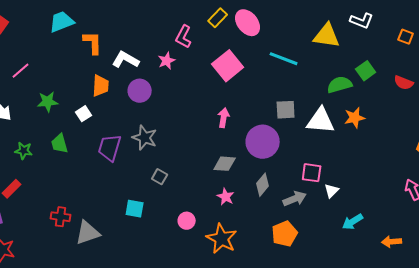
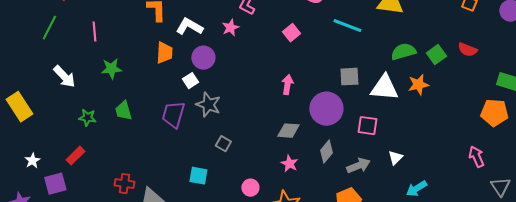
pink square: (228, 66) -> (291, 33), size x0.6
pink line: (21, 71) -> (94, 32), moved, turned -54
green square: (366, 71) -> (436, 55), moved
white square: (84, 114) -> (190, 81), moved
pink square: (312, 173) -> (367, 126), moved

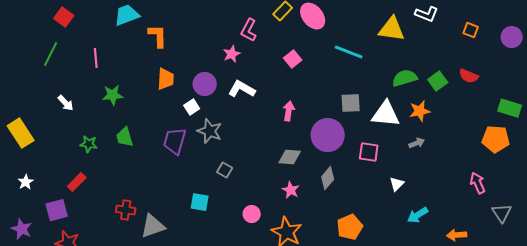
white L-shape: (189, 27) -> (242, 89), moved
white arrow: (64, 77) -> (66, 103), size x0.7
white star: (32, 161) -> (26, 182), moved
gray arrow: (358, 166) -> (417, 143), moved, size x0.7

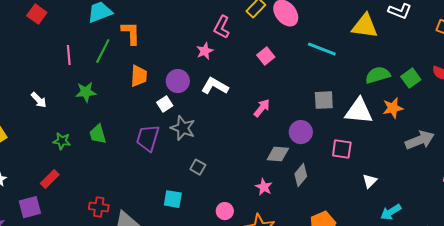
green line: (51, 54) -> (103, 51), moved
pink arrow: (289, 111) -> (262, 108), turned 30
purple circle: (328, 135) -> (301, 132), size x0.7
gray arrow: (417, 143) -> (420, 140), moved, size x1.8
gray diamond: (290, 157) -> (278, 154), moved

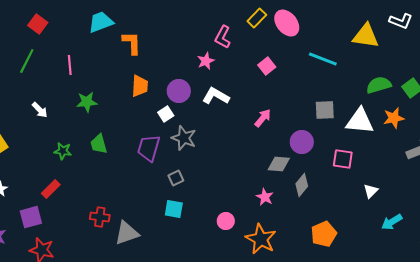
green line: (103, 51) -> (27, 61), moved
gray square: (198, 167) -> (176, 178), moved, turned 35

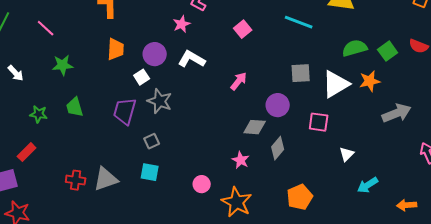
pink line: (70, 65) -> (46, 28), turned -42
white triangle: (360, 121) -> (336, 84), turned -36
gray triangle: (127, 233) -> (106, 179), moved

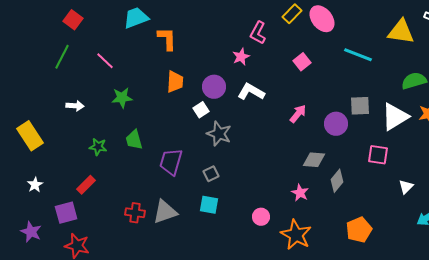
white arrow: (16, 73) -> (75, 106), turned -42
purple circle: (278, 105) -> (336, 124), moved
purple trapezoid: (125, 111) -> (171, 162), moved

